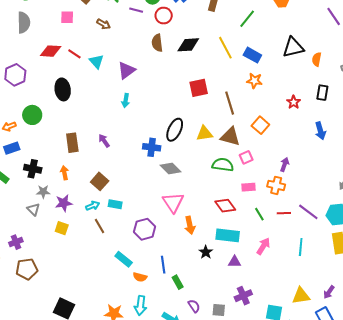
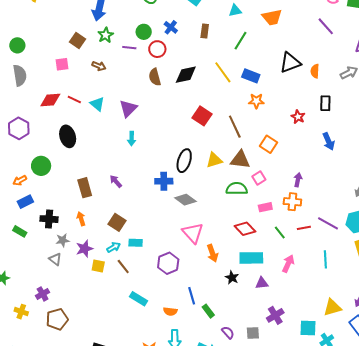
red square: (199, 88) -> (202, 116), turned -36
yellow square: (62, 228) -> (98, 266), moved
cyan rectangle: (124, 259) -> (139, 299), moved

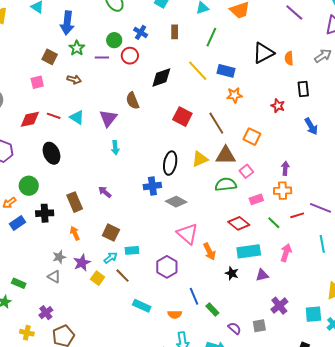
brown semicircle: (155, 77) -> (133, 101), moved
black cross: (49, 219) -> (45, 213), moved
green rectangle: (20, 231) -> (19, 283), moved
yellow square: (98, 266) -> (98, 278), turned 32

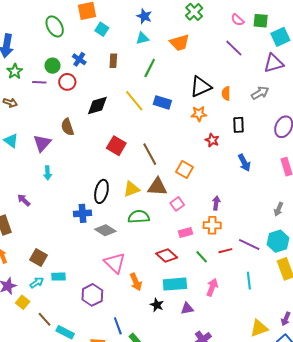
orange star: (234, 95) -> (199, 114), moved
green semicircle: (226, 184) -> (139, 217), moved
purple arrow: (105, 192) -> (24, 200), moved
brown line: (122, 276) -> (44, 319), moved

